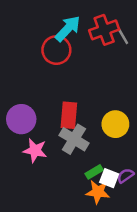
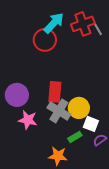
yellow circle: (115, 124) -> (79, 108), moved
white square: (109, 178) -> (91, 124), moved
orange star: (98, 192) -> (58, 156), moved

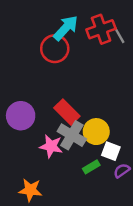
red rectangle: (55, 92) -> (67, 112), turned -50
pink star: (28, 120) -> (51, 146), moved
orange star: (58, 156) -> (30, 190), moved

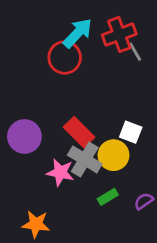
gray line: (119, 35) -> (135, 52), moved
white square: (111, 151) -> (131, 132), moved

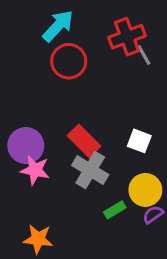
cyan arrow: (78, 33) -> (58, 26), moved
yellow circle: (113, 155) -> (145, 190), moved
pink star: (60, 172) -> (35, 170), moved

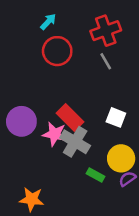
cyan arrow: (58, 26) -> (48, 22), size x0.6
gray line: (144, 55) -> (106, 61), moved
pink star: (35, 170) -> (55, 134), moved
green rectangle: (115, 210) -> (96, 175), turned 60

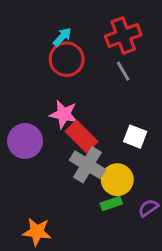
cyan arrow: (48, 22) -> (62, 37), moved
pink star: (55, 134) -> (64, 114), moved
yellow circle: (121, 158) -> (117, 180), moved
green rectangle: (96, 175) -> (111, 203), turned -48

